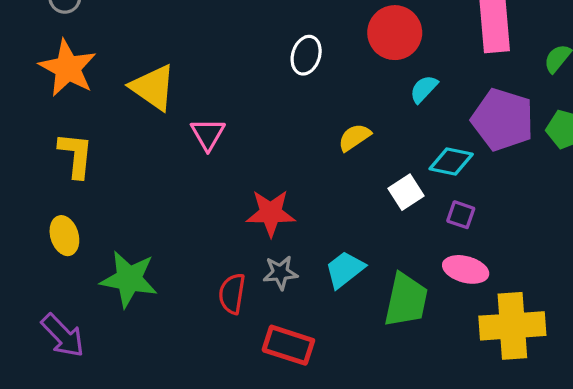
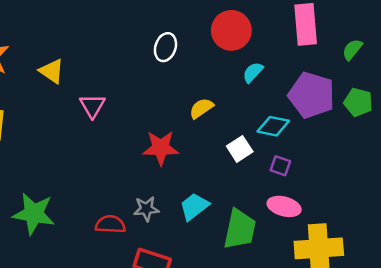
yellow triangle: (153, 87) -> (52, 71), size x0.7
red star: (271, 213) -> (161, 148), moved
red semicircle: (232, 294) -> (110, 224), turned 84

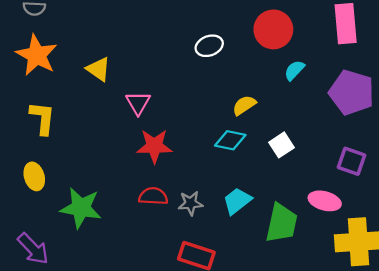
white ellipse: (165, 47) -> (209, 46), turned 52
cyan diamond: (273, 126) -> (230, 140), moved
red star: (161, 148) -> (154, 146), moved
purple square: (280, 166) -> (352, 161), moved, size x1.4
red semicircle: (110, 224) -> (153, 196), moved

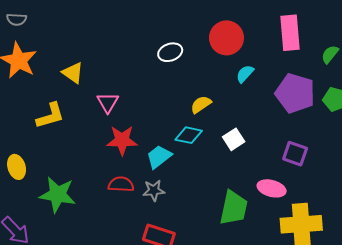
yellow L-shape: (42, 118) -> (50, 116), moved, turned 68
cyan trapezoid: (237, 201) -> (159, 157), moved

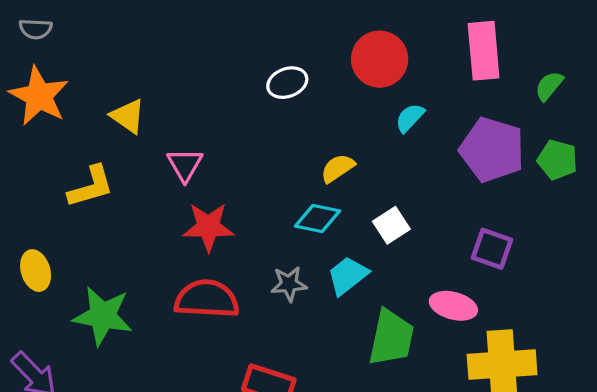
cyan trapezoid: (159, 157) -> (348, 276), moved
red semicircle: (121, 184) -> (207, 299), size x1.5
gray star: (154, 190) -> (289, 284), moved

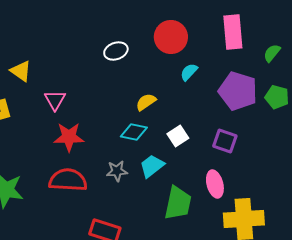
purple square: (492, 249) -> (225, 141), moved
pink ellipse: (453, 306) -> (215, 184), turned 60

